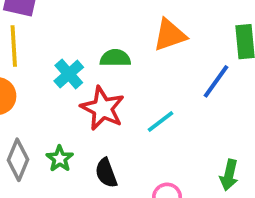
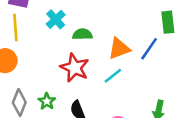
orange triangle: (170, 35) -> (119, 49), moved
cyan cross: (69, 74) -> (56, 19), moved

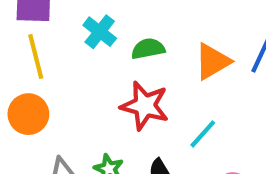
cyan line: (113, 76) -> (203, 134), moved

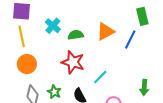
orange triangle: (212, 61) -> (105, 31), moved
orange circle: (28, 114) -> (27, 64), moved

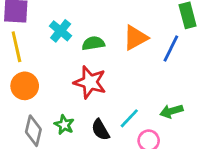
cyan line: (100, 77) -> (129, 118), moved
green arrow: (144, 87) -> (171, 111), moved, turned 70

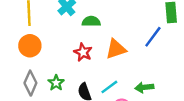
orange triangle: (135, 38) -> (116, 49), moved
red star: (90, 82) -> (83, 52), size x0.7

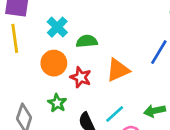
orange circle: (30, 46) -> (54, 63), moved
green star: (56, 83) -> (57, 103), moved

